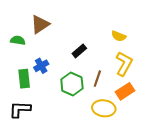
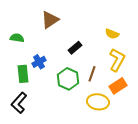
brown triangle: (40, 24) -> (50, 20), moved
black L-shape: (20, 109) -> (19, 103), turned -50

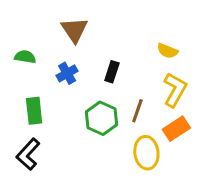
brown triangle: (50, 20) -> (75, 30), turned -30
black rectangle: (75, 48) -> (112, 72), turned -32
blue cross: (39, 62) -> (67, 73), moved
yellow ellipse: (98, 102) -> (146, 153), turned 75

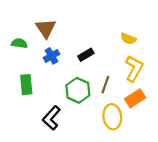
brown triangle: (75, 30) -> (46, 28), moved
black rectangle: (112, 72) -> (86, 55), turned 42
black L-shape: (28, 154) -> (51, 118), moved

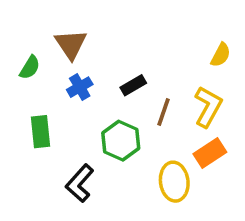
yellow semicircle: (128, 39) -> (221, 55), moved, turned -84
green semicircle: (19, 43) -> (30, 67), turned 112
brown line: (105, 85) -> (164, 112), moved

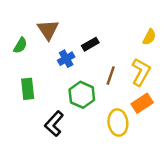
black rectangle: (133, 85) -> (90, 44), moved
blue cross: (80, 87) -> (66, 59), moved

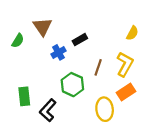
green rectangle: (28, 89) -> (24, 96), moved

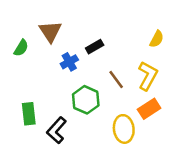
brown line: (98, 67) -> (116, 80), turned -56

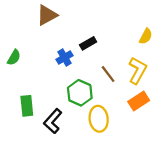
brown triangle: (50, 31) -> (47, 15), moved, turned 35
green semicircle: (21, 48) -> (14, 58), moved
yellow ellipse: (124, 129) -> (99, 119), moved

